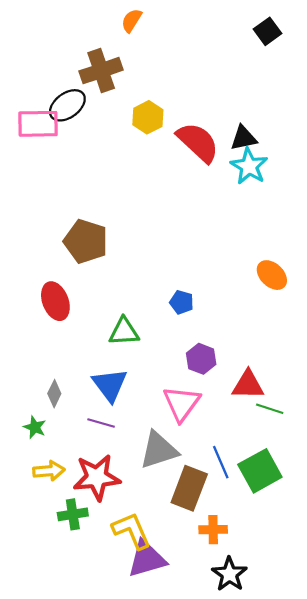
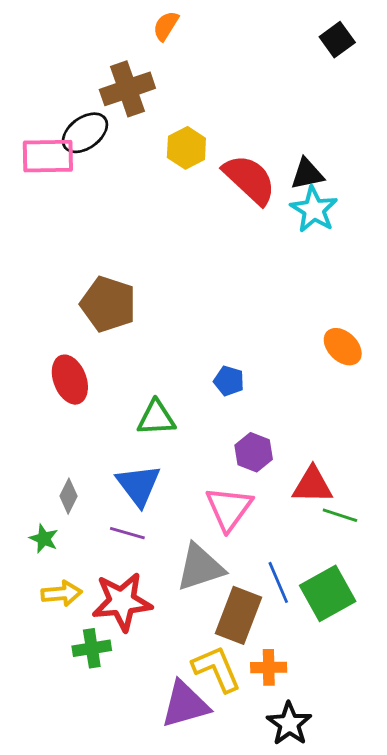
yellow L-shape: (132, 531) -> (217, 669), moved

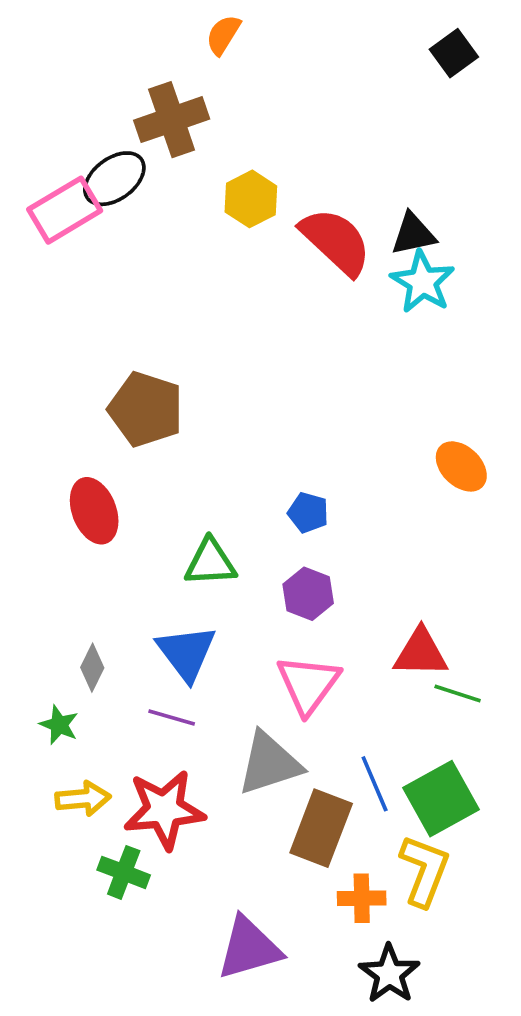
pink rectangle: (48, 156) -> (65, 210), turned -30
purple hexagon: (254, 452) -> (308, 594), moved
green cross: (92, 648) -> (124, 872), turned 30
yellow L-shape: (217, 669) -> (424, 871), moved, turned 44

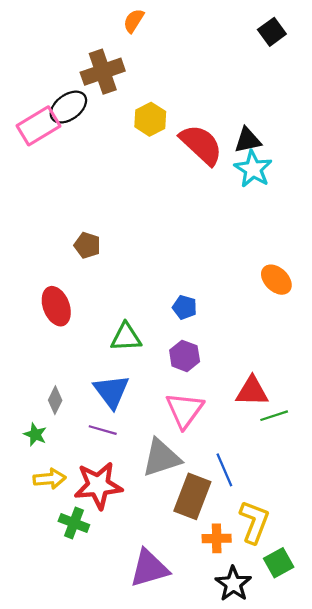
brown pentagon: (146, 409) -> (87, 245), size x0.6
green line: (458, 693) -> (274, 416), turned -36
green square: (441, 799) -> (279, 563), moved, size x0.7

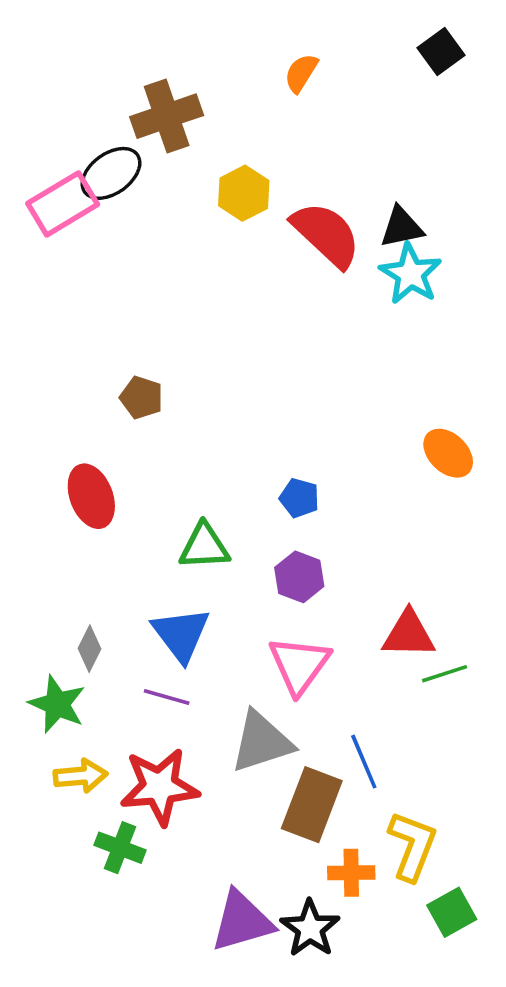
orange semicircle: (134, 21) -> (301, 73), moved
green star: (35, 434) -> (57, 704), size x1.5
black star: (233, 584) -> (310, 928), moved

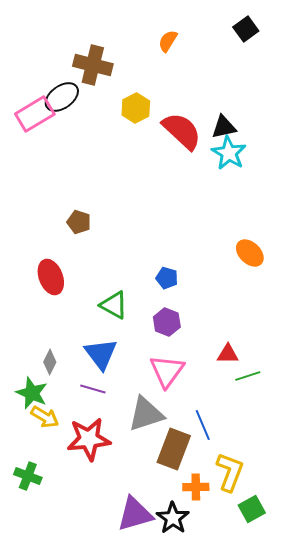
brown cross: (167, 116) -> (93, 65), turned 33
green triangle: (204, 546) -> (114, 305), turned 32
red triangle: (409, 634) -> (228, 354), size x0.7
yellow arrow: (81, 776) -> (45, 417), moved, turned 36
green cross: (120, 848) -> (28, 476), moved

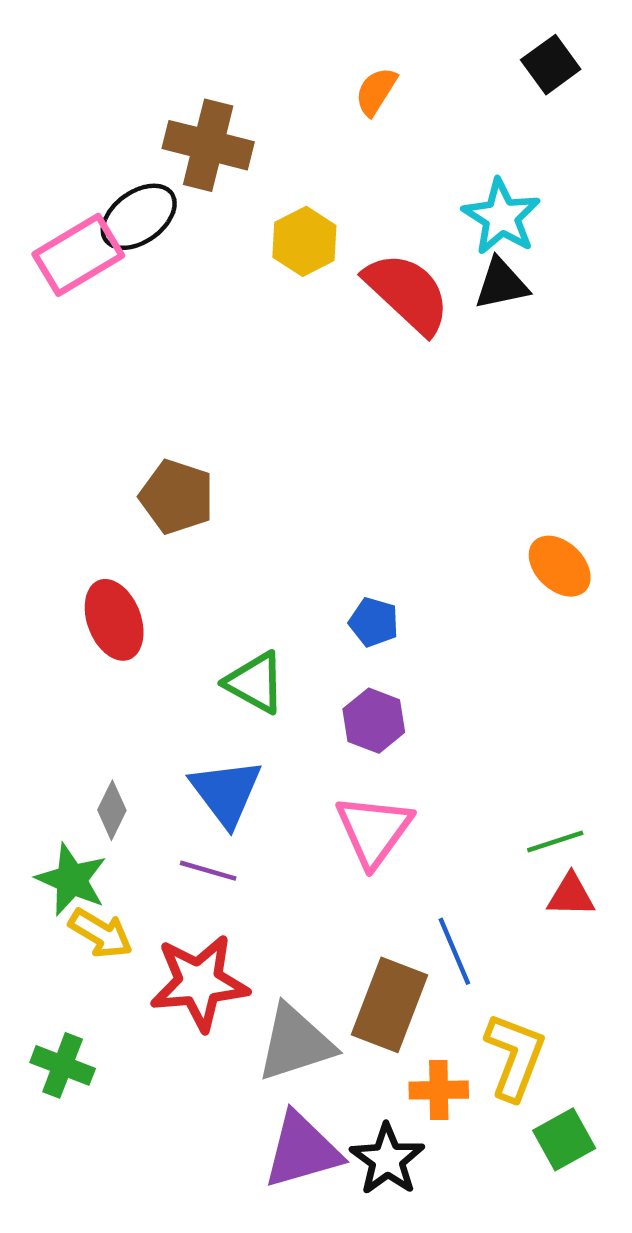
cyan star: (229, 153) -> (501, 217), moved
brown pentagon: (79, 222) -> (177, 497), size x1.4
red triangle: (228, 354) -> (571, 895), moved
gray triangle: (146, 414) -> (295, 1043), moved

